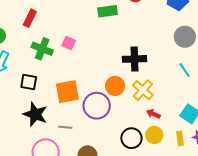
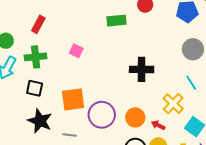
green cross: (42, 49) -> (36, 57), moved, turned -30
orange circle: (115, 86) -> (135, 117), moved
yellow cross: (143, 90) -> (173, 104), moved

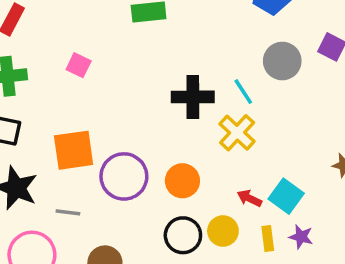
cyan line: (191, 83) -> (243, 92), moved
yellow cross: (173, 104) -> (237, 133), moved
red arrow: (158, 125) -> (249, 198), moved

